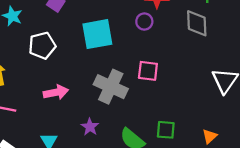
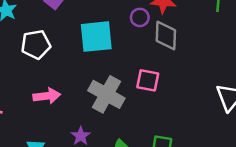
purple circle: (144, 22) -> (140, 17), moved
gray diamond: (197, 23) -> (166, 36), moved

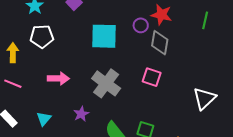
white pentagon: (36, 44) -> (42, 36), moved
pink square: (148, 80) -> (152, 77), moved

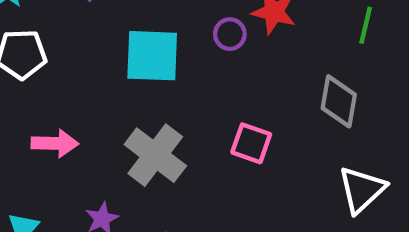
gray diamond: (160, 43) -> (339, 101), moved

